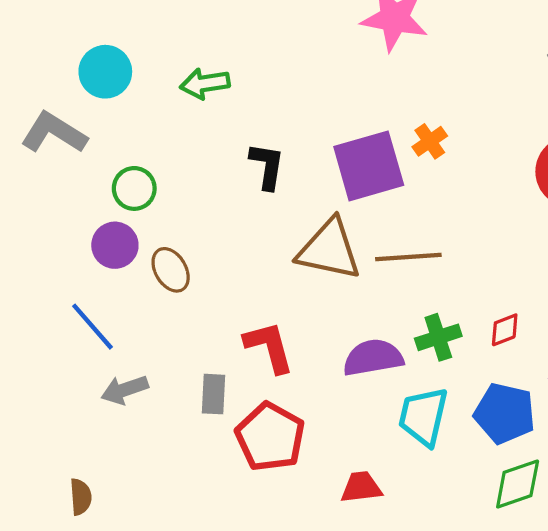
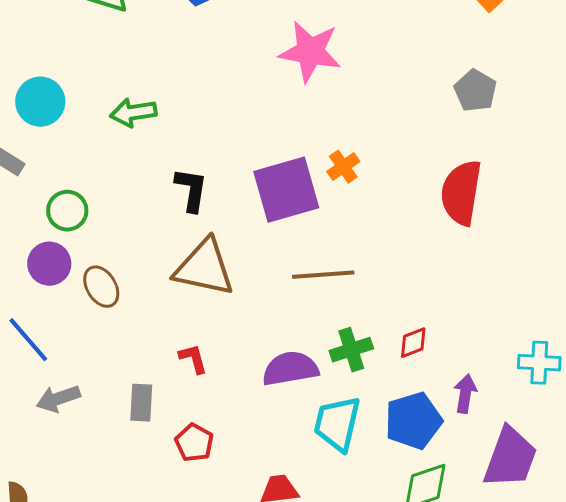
brown triangle: (329, 249) -> (204, 268), moved
red L-shape: (269, 347) -> (193, 359), size x0.6
blue pentagon: (505, 413) -> (413, 421), turned -30
red pentagon: (270, 437) -> (194, 443), size x0.6

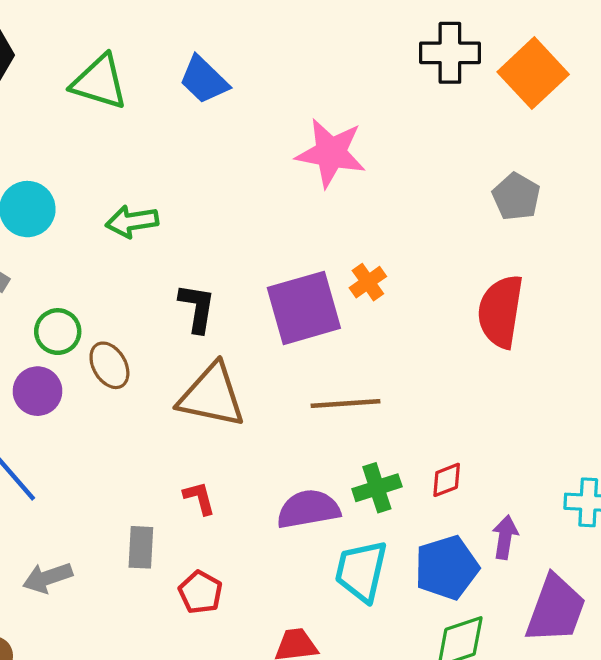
brown ellipse: (101, 287) -> (109, 365), moved
gray arrow: (58, 399) -> (48, 578), moved

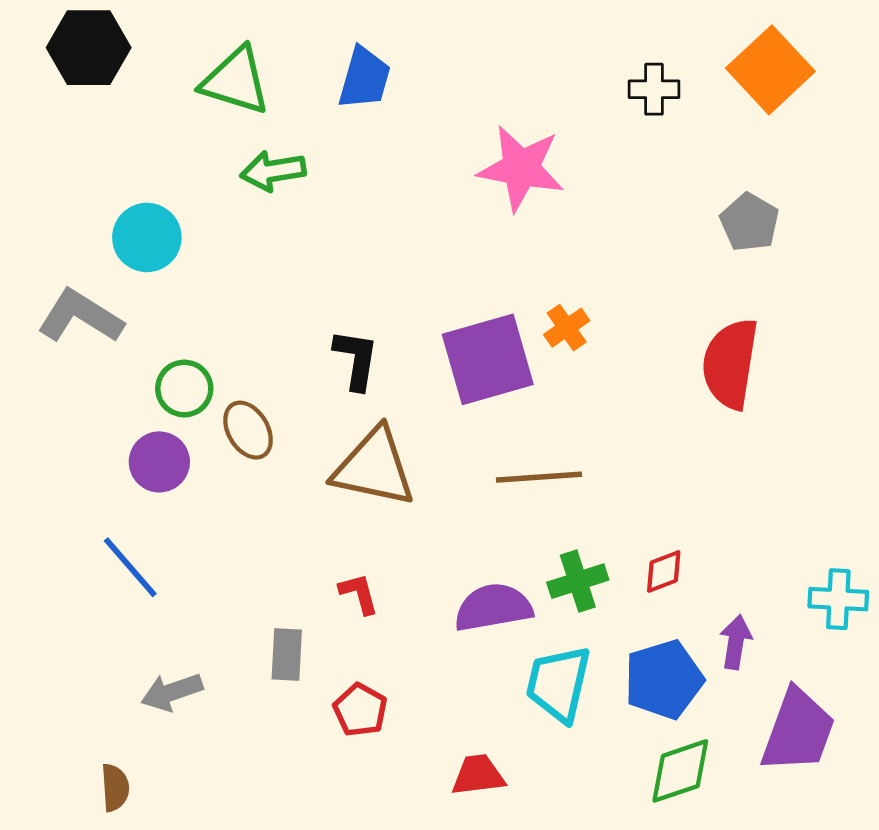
black cross: (450, 53) -> (654, 89), moved, size x0.7
blue trapezoid: (204, 80) -> (364, 78), turned -118
green arrow: (132, 221) -> (273, 171), moved

